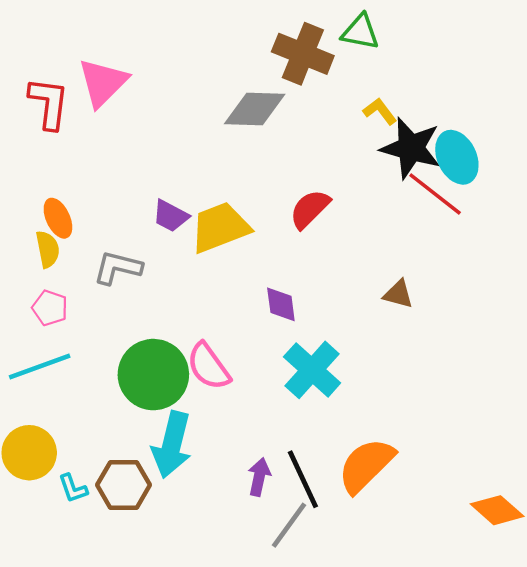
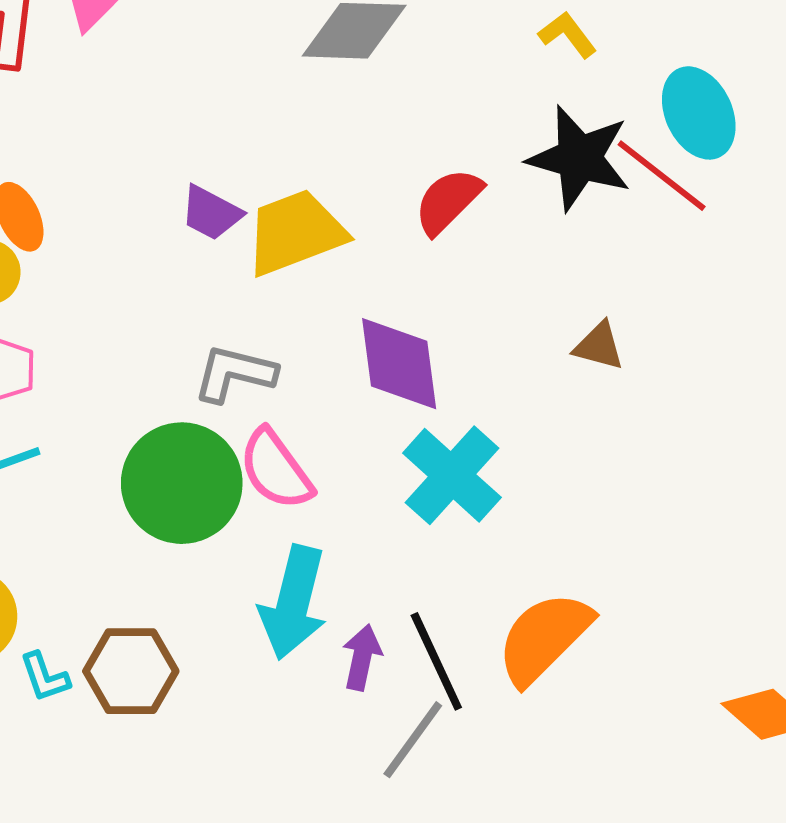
black star: (411, 148) -> (579, 158), moved
gray L-shape: (118, 268) -> (235, 373), moved
purple diamond: (281, 304) -> (399, 364), size x1.6
cyan arrow: (172, 445) -> (293, 603), moved

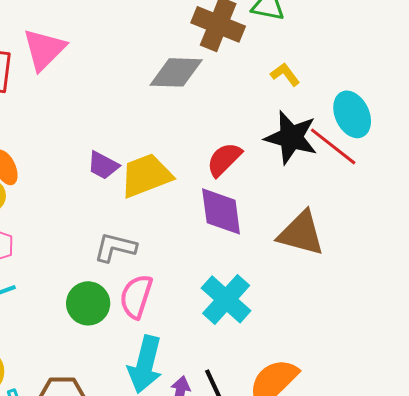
brown triangle: (599, 346) -> (301, 233), size x1.8
purple diamond: (399, 364) -> (221, 211), moved
pink semicircle: (276, 469) -> (136, 296), turned 54
green circle: (182, 483) -> (88, 303), size x0.7

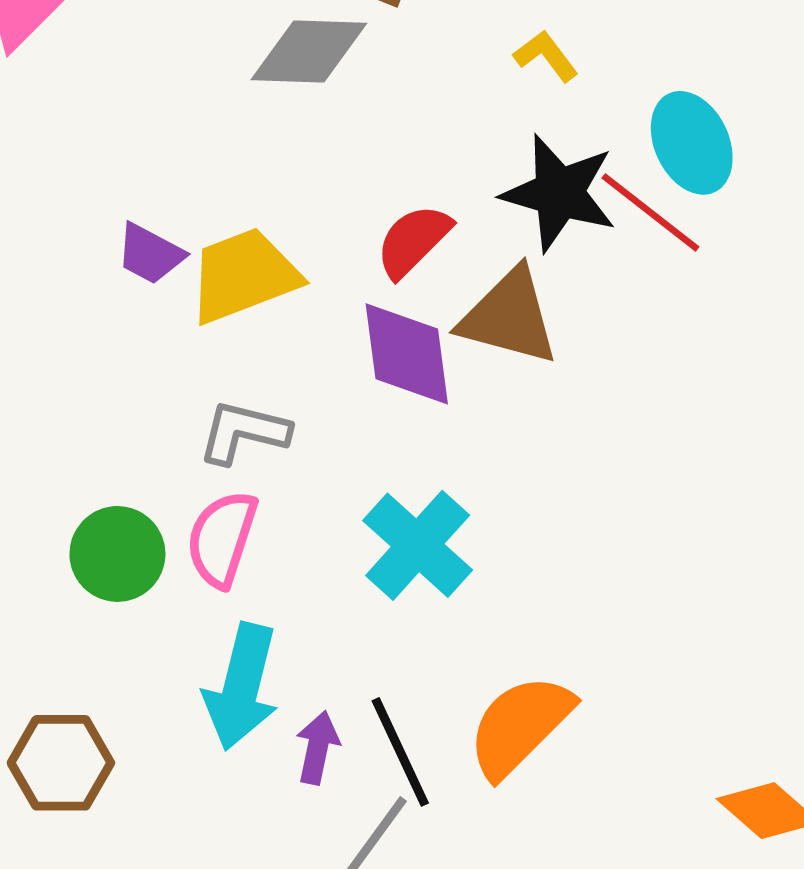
brown triangle: (301, 233) -> (509, 317), moved
gray L-shape: (115, 247) -> (244, 432), moved

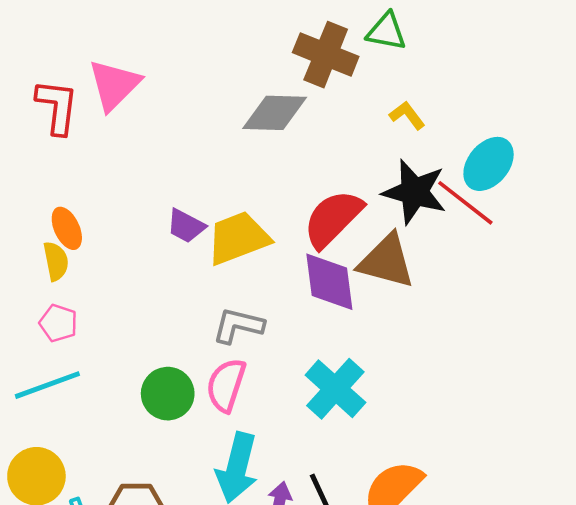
cyan ellipse: (692, 143) -> (489, 164), turned 64
red semicircle: (413, 241) -> (333, 219), size x1.4

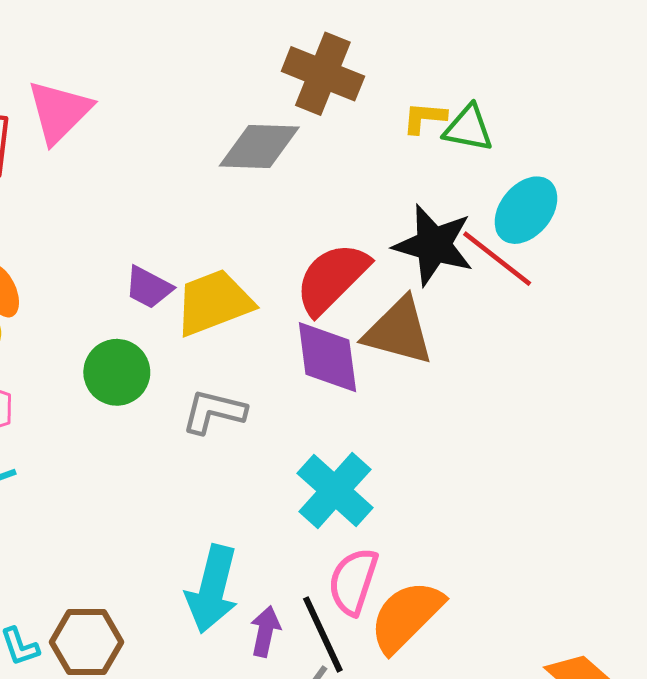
green triangle: (386, 31) -> (468, 128), moved
yellow L-shape: (407, 115) -> (424, 118), moved, turned -48
pink semicircle: (226, 385) -> (353, 581), moved
green circle: (168, 394) -> (117, 372), moved

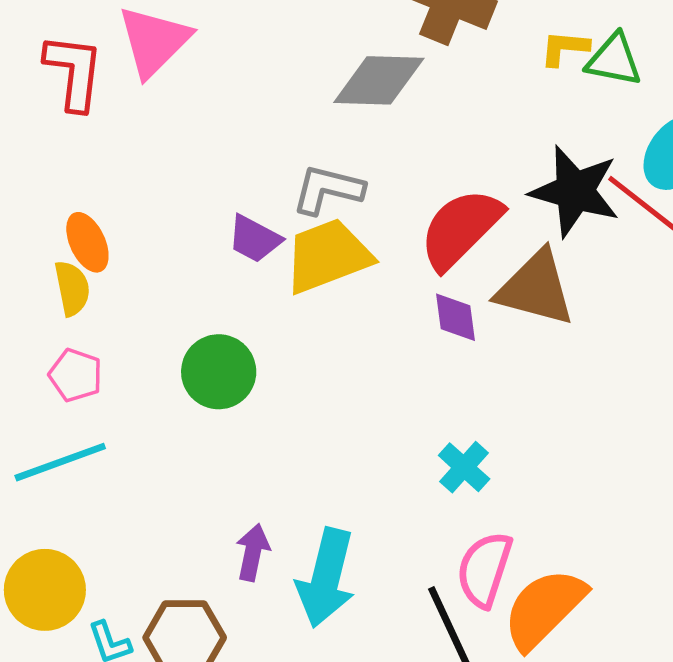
purple diamond: (327, 357) -> (456, 317), size x0.6
green circle: (117, 372) -> (219, 372), moved
gray L-shape: (214, 412) -> (328, 189), moved
cyan cross: (335, 490) -> (464, 467), size x0.6
purple arrow: (265, 631) -> (253, 552), moved

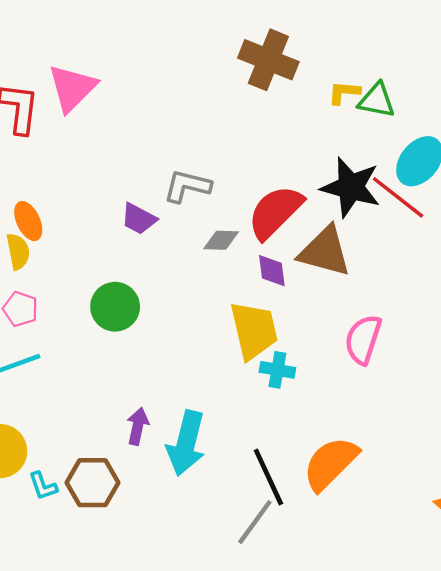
gray diamond: (379, 80) -> (221, 240), moved, size x0.6
yellow trapezoid: (328, 256) -> (254, 330), moved, turned 98
cyan cross: (464, 467) -> (277, 370), turned -32
pink semicircle: (484, 569) -> (363, 339), moved

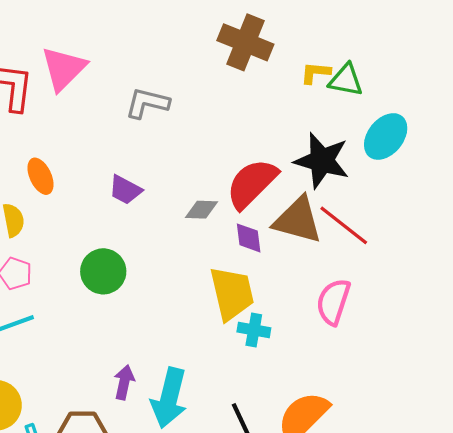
gray L-shape: (187, 186) -> (147, 103), moved
red line: (398, 197) -> (344, 225), moved
orange ellipse: (28, 221) -> (41, 176), moved

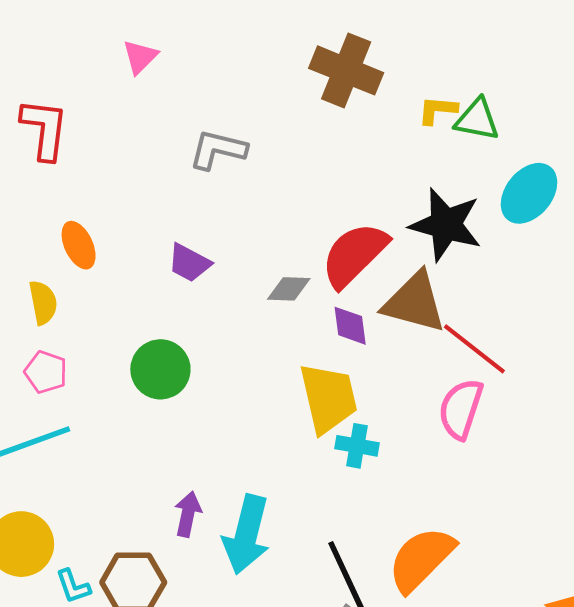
pink triangle: (64, 69) -> (140, 57), moved, size x0.6
red line: (344, 225) -> (474, 349), moved

